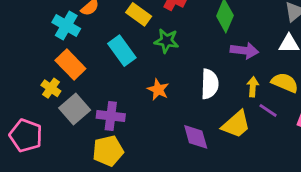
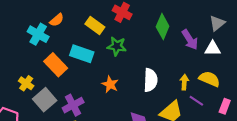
cyan rectangle: (122, 51) -> (82, 54), turned -35
purple arrow: (244, 51) -> (190, 40), moved, turned 50
orange rectangle: (70, 64) -> (56, 65), moved
purple cross: (111, 116) -> (73, 105), turned -35

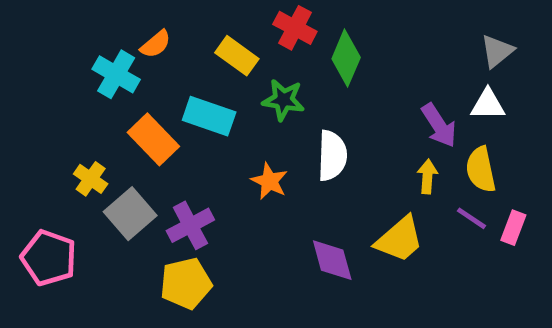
green diamond: (163, 27) -> (346, 58), moved
purple arrow: (190, 40) -> (439, 125), moved
yellow semicircle: (209, 79) -> (481, 170), turned -125
white semicircle: (151, 80) -> (332, 156), moved
purple line: (196, 101) -> (472, 218), moved

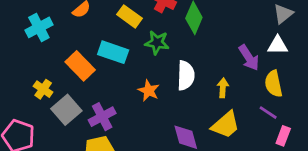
cyan cross: (116, 74) -> (39, 27), moved, turned 32
yellow arrow: (427, 177) -> (223, 88), moved
pink rectangle: (513, 228) -> (283, 136), moved

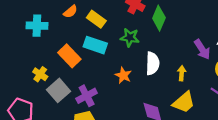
yellow rectangle: (130, 16) -> (96, 19), moved
cyan cross: (39, 27) -> (37, 26), turned 30

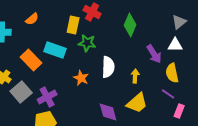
green diamond: (159, 18) -> (130, 25), moved
yellow rectangle: (96, 19) -> (73, 25), moved, turned 66

